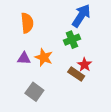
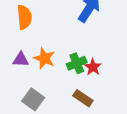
green cross: (72, 40) -> (77, 63), moved
brown rectangle: (76, 74) -> (83, 98), moved

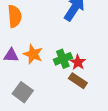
brown rectangle: (83, 98) -> (78, 81), moved

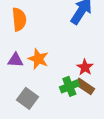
green cross: (63, 59) -> (69, 86), moved

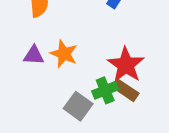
red star: (85, 67) -> (126, 65), size x1.6
gray square: (27, 98) -> (78, 106), moved

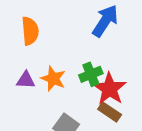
green cross: (105, 90) -> (91, 74), moved

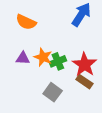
orange semicircle: (30, 31) -> (26, 22), turned 120
green cross: (91, 74) -> (58, 61), moved

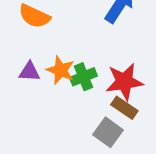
red star: (84, 65) -> (124, 82), turned 30
gray square: (53, 92) -> (108, 132), moved

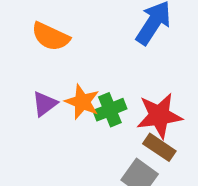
purple triangle: (29, 72) -> (45, 104), turned -40

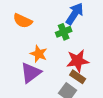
purple triangle: (45, 104) -> (31, 73), moved, size x1.6
green cross: (110, 110) -> (64, 32), moved

